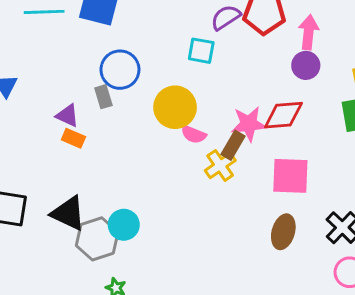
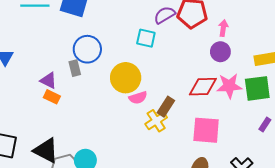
pink arrow: (309, 32) -> (223, 28), size x0.7
pink star: (249, 124) -> (229, 86), moved
pink semicircle: (193, 134) -> (138, 98), turned -42

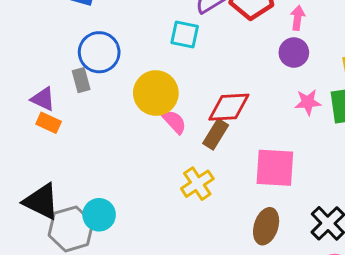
pink star: (229, 86) -> (308, 102), size x0.7
red diamond: (203, 87) -> (229, 107), moved
pink semicircle: (138, 98) -> (174, 122), turned -114
yellow cross: (156, 121) -> (197, 184), moved

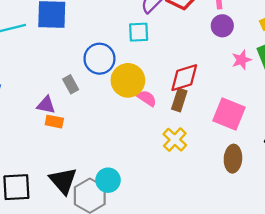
blue circle: (99, 52) -> (99, 59), moved
pink square: (275, 168) -> (229, 114), turned 32
black triangle: (41, 201) -> (63, 181), turned 36

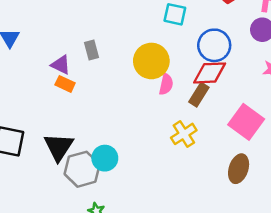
blue circle: (99, 59) -> (214, 45), moved
pink semicircle: (147, 98) -> (166, 84), turned 54

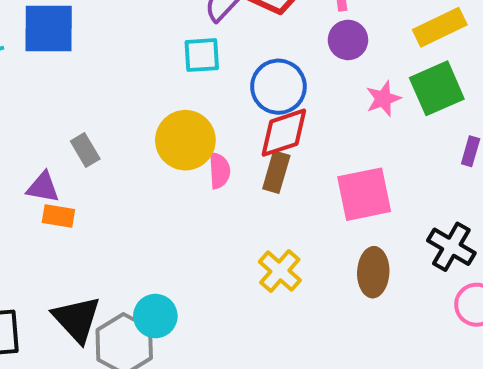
pink square: (246, 122) -> (364, 194), turned -32
yellow cross: (184, 134) -> (280, 271), moved

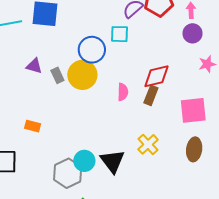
blue circle: (278, 87) -> (92, 50), moved
yellow circle: (185, 140) -> (82, 75), moved
purple triangle: (43, 187) -> (34, 66), moved
orange rectangle: (58, 216) -> (33, 126), moved
black triangle: (77, 319) -> (112, 161), moved

